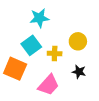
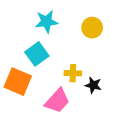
yellow circle: (78, 41) -> (92, 28), moved
yellow cross: (55, 54) -> (73, 73), moved

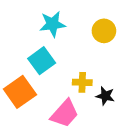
orange square: (18, 82) -> (20, 92), turned 32

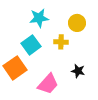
yellow cross: (82, 82) -> (61, 42), moved

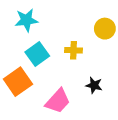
cyan star: (39, 18) -> (26, 20), moved
yellow circle: (77, 23) -> (105, 29), moved

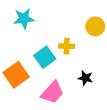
cyan square: (37, 54) -> (45, 57), moved

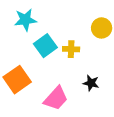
cyan square: (45, 57) -> (45, 46), moved

